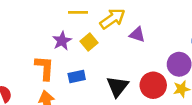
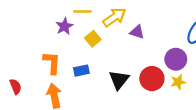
purple star: (62, 41) -> (64, 26), moved

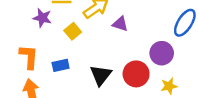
purple star: (64, 26) -> (42, 18), turned -30
yellow star: (178, 82) -> (169, 86), moved

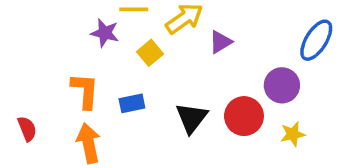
purple triangle: (120, 24) -> (220, 42), turned -49

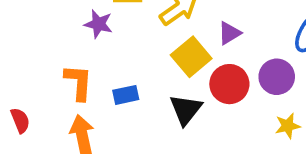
purple triangle: (220, 42) -> (229, 33), moved
yellow square: (150, 53) -> (191, 57), moved, size x1.5
red circle: (244, 116) -> (229, 84), moved

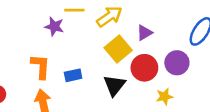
yellow star: (288, 126) -> (164, 97), moved

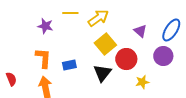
purple star: (54, 26) -> (45, 26), moved
purple triangle: (144, 33) -> (140, 31), moved, turned -48
purple circle: (177, 63) -> (163, 56), moved

